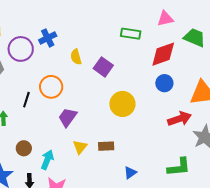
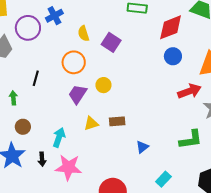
orange circle: (51, 87) -> (74, 62), moved
yellow circle: (122, 104) -> (103, 85), moved, size x0.6
yellow triangle: (80, 147) -> (91, 123), turned 35
brown circle: (24, 148) -> (23, 127), moved

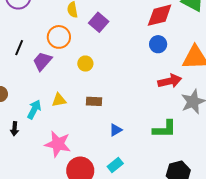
purple trapezoid: (78, 94) -> (42, 61), moved
yellow triangle: (91, 123) -> (59, 100), moved
pink star: (69, 167) -> (58, 144), moved
cyan rectangle: (163, 179) -> (115, 165), moved

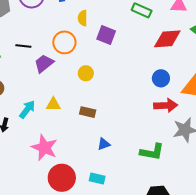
purple square: (99, 22) -> (106, 35), turned -30
blue circle: (158, 44) -> (161, 78), moved
black line: (19, 48) -> (23, 46), turned 63
cyan rectangle: (115, 165) -> (97, 178), turned 42

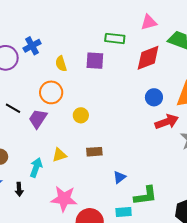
purple square: (106, 35) -> (95, 61), moved
black line: (23, 46) -> (13, 108), turned 42
green L-shape: (152, 152) -> (145, 196), moved

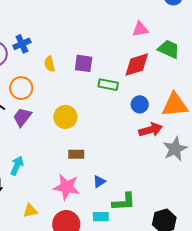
green rectangle: (115, 38) -> (108, 85), moved
orange circle: (51, 92) -> (21, 88), moved
yellow circle: (81, 115) -> (65, 117), size x1.5
yellow triangle: (59, 155) -> (30, 211), moved
pink star: (64, 199) -> (67, 187), moved

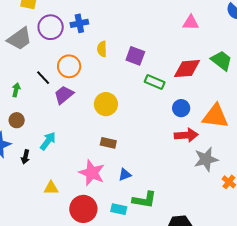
pink triangle: (140, 29) -> (191, 23), moved

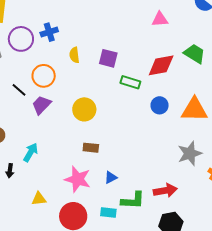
red arrow: (186, 135) -> (165, 191), moved

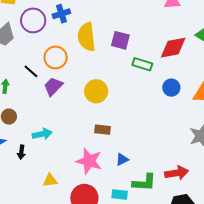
yellow semicircle: (74, 55) -> (86, 37), size x1.8
cyan arrow: (31, 152) -> (42, 134), turned 48

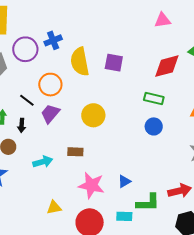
green rectangle: (142, 64) -> (154, 98), moved
blue circle: (171, 88) -> (154, 126), moved
brown rectangle: (102, 130) -> (75, 152), moved
black arrow: (21, 152) -> (22, 125), moved

